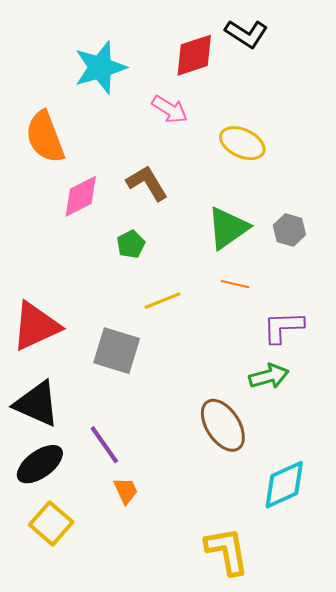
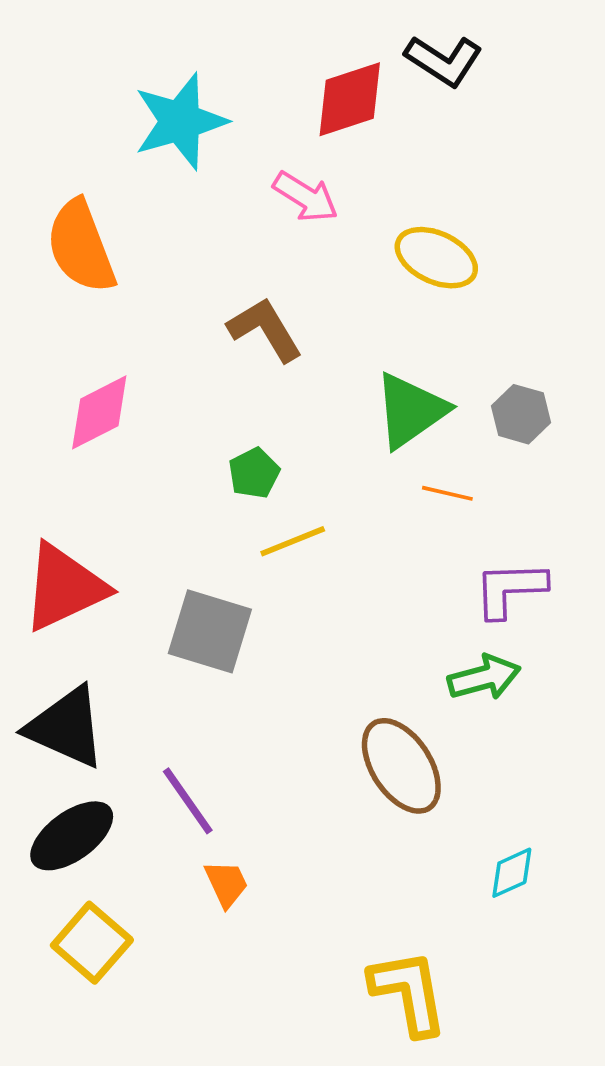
pink diamond: (81, 196) -> (99, 412), moved
green pentagon: (131, 244) -> (254, 473), moved
orange line: (235, 284) -> (447, 493), moved
cyan diamond: (284, 485) -> (512, 873), size x0.6

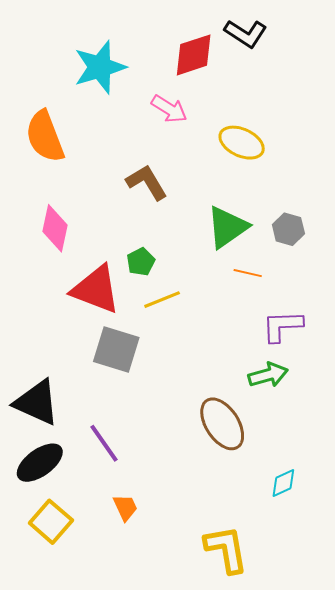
pink diamond: (99, 412) -> (55, 228), turned -51
red triangle: (64, 587) -> (96, 289), moved, turned 46
orange trapezoid: (226, 884) -> (125, 507), moved

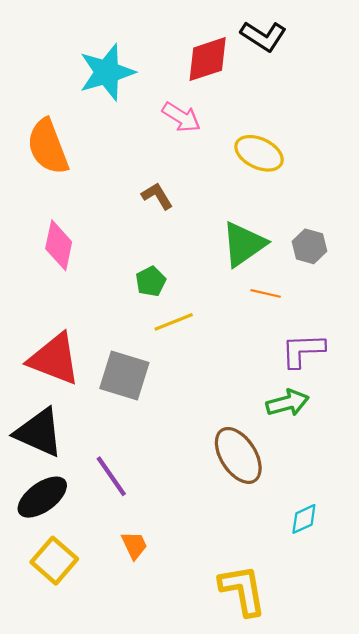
brown L-shape: (147, 182) -> (157, 196), size x0.7
red triangle: (96, 289) -> (54, 359), moved

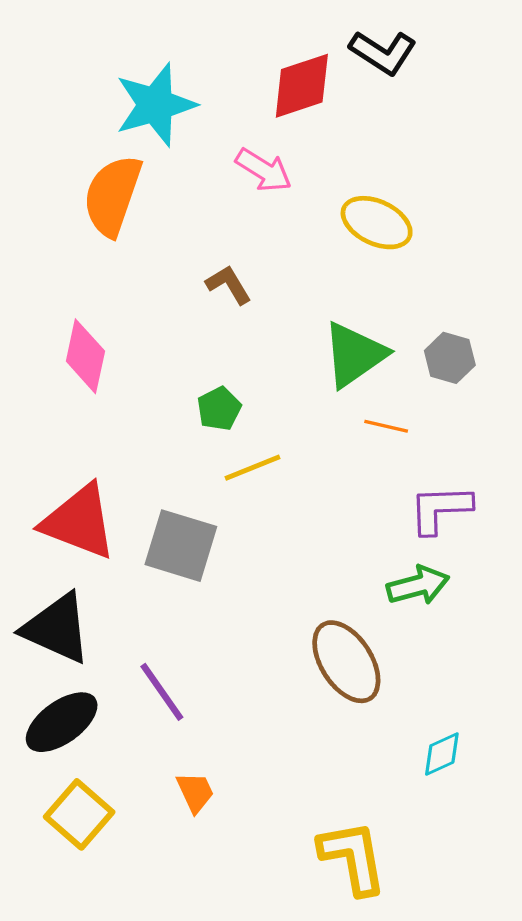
orange semicircle: (48, 147) -> (112, 196), moved, turned 40

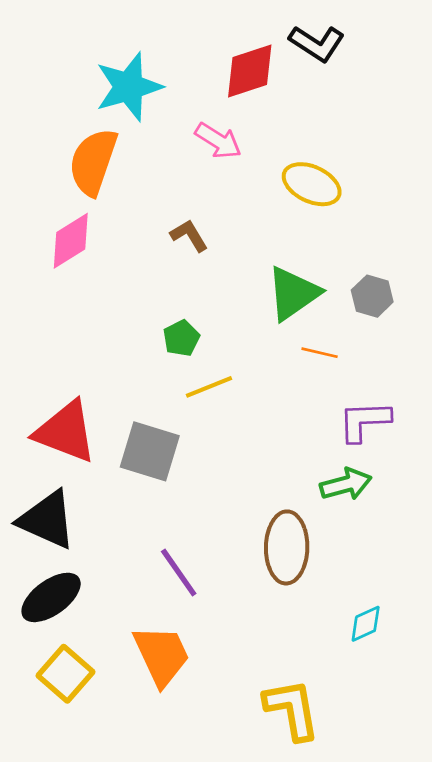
pink diamond: (85, 356) -> (71, 241), moved, turned 46
brown ellipse: (346, 662) -> (287, 547), turned 34
purple line: (162, 692) -> (179, 572), moved
orange trapezoid: (195, 792) -> (162, 655), size x1.8

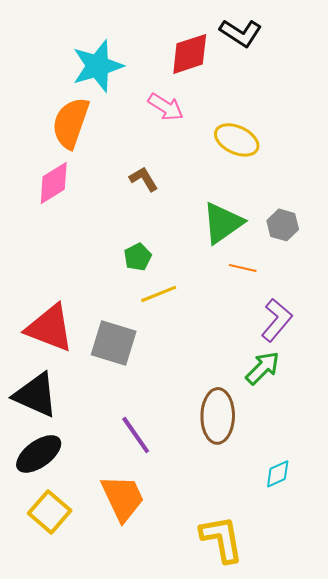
purple L-shape: (364, 421) -> (277, 320), turned 132
green arrow: (346, 484) -> (263, 368), turned -30

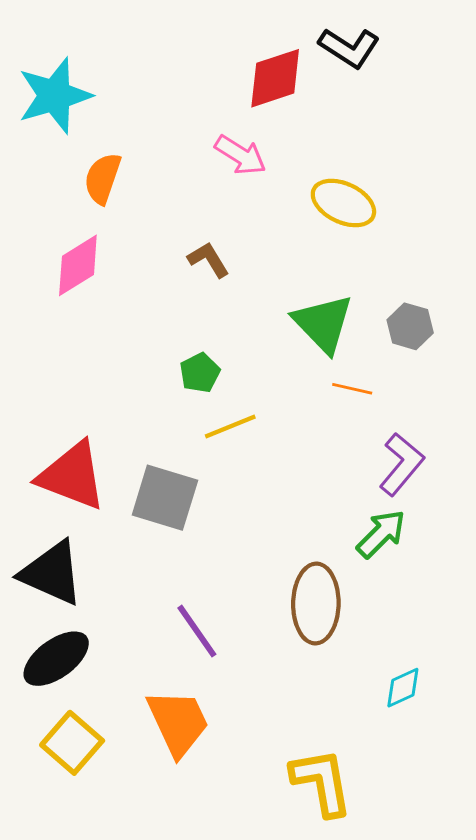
cyan star: (98, 66) -> (55, 96), moved
orange semicircle: (71, 123) -> (103, 178), size x0.7
green triangle: (223, 223) -> (323, 323), turned -39

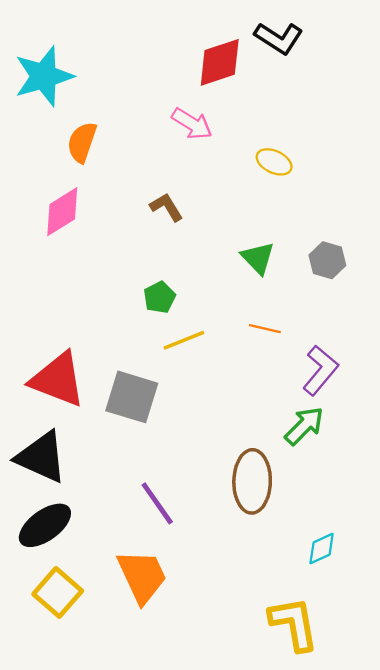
yellow ellipse: (343, 203) -> (274, 162), size x0.7
green triangle: (323, 323) -> (258, 258), size x0.7
orange line: (352, 389) -> (265, 329), moved
yellow L-shape: (322, 782) -> (294, 624), moved

